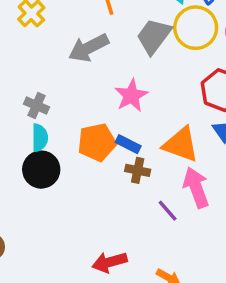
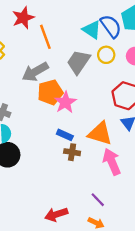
yellow circle: (196, 28) -> (106, 55), size x0.6
orange pentagon: (97, 142) -> (50, 92), moved
purple line: (168, 211) -> (98, 200), moved

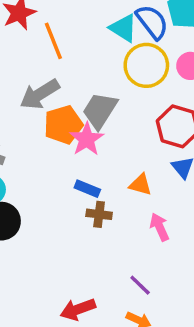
yellow circle: (106, 55) -> (146, 65), size x1.6
gray trapezoid: (78, 62) -> (100, 110), moved
orange triangle: (100, 133) -> (141, 185), size x0.6
pink arrow: (112, 162) -> (160, 227), size x0.7

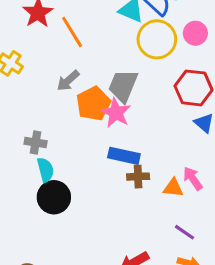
gray arrow: (40, 94) -> (68, 81), size x0.7
orange triangle: (141, 185) -> (173, 188), moved
blue rectangle: (87, 189) -> (124, 156), size x1.4

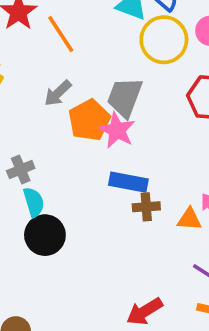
gray cross: (36, 142) -> (21, 169), turned -30

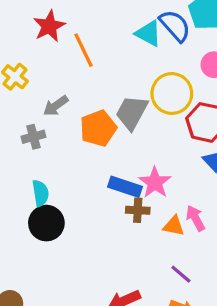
yellow circle: (164, 40) -> (172, 94), moved
gray arrow: (58, 93) -> (56, 106), moved
pink star: (117, 130) -> (155, 183), moved
gray cross: (21, 169) -> (33, 137), moved

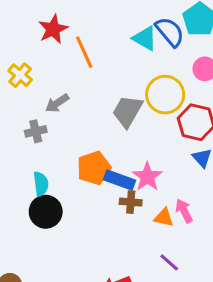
orange pentagon: (98, 128) -> (94, 168), moved

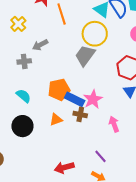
yellow circle: (165, 95) -> (95, 34), moved
cyan semicircle: (41, 184) -> (24, 96), turned -49
black circle: (46, 212) -> (22, 126), moved
orange triangle: (164, 217) -> (56, 120), moved, turned -40

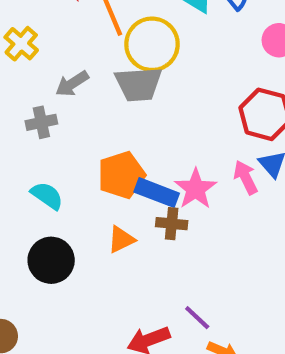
yellow circle: (95, 34) -> (152, 44), moved
gray trapezoid: (85, 55) -> (138, 84), moved, turned -125
pink arrow: (114, 124) -> (246, 177), moved
purple line: (101, 156) -> (197, 318), moved

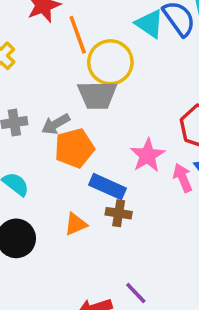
gray arrow: (72, 84) -> (56, 124), moved
orange pentagon: (121, 175) -> (74, 148), moved
pink star: (196, 189) -> (148, 155), moved

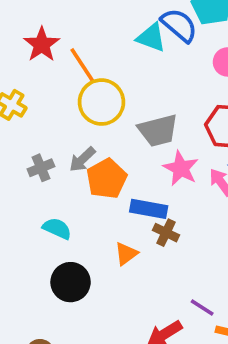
yellow circle: (110, 62) -> (101, 102), moved
gray trapezoid: (97, 95) -> (158, 131), moved
brown cross: (119, 213) -> (166, 233), turned 30

